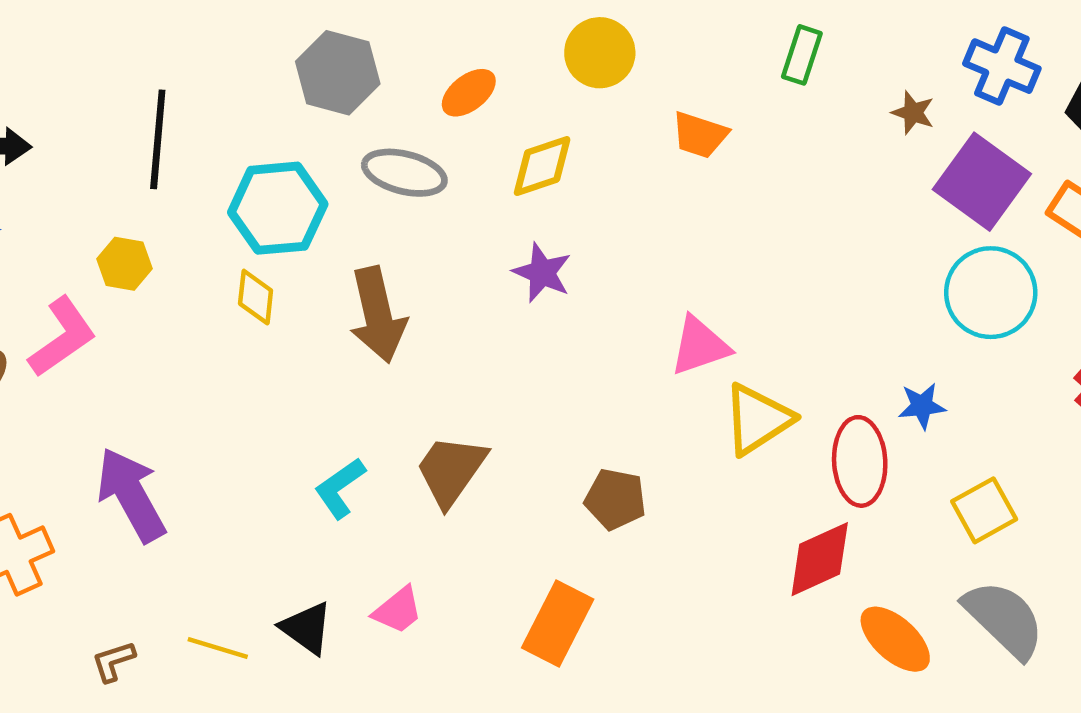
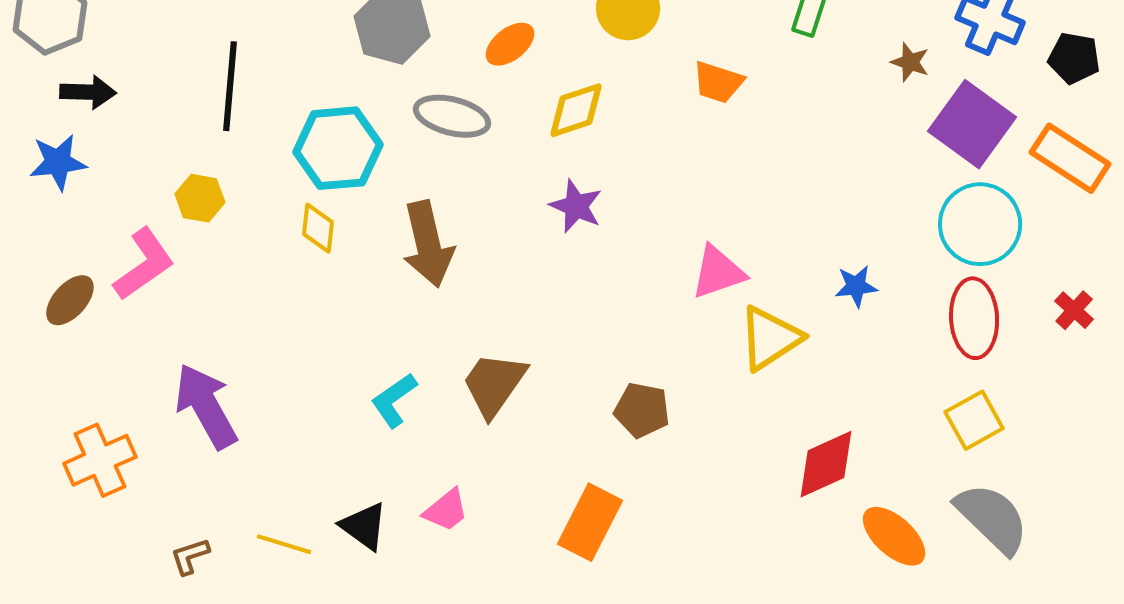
blue star: (922, 406) -> (856, 286), moved
red ellipse: (860, 461) -> (974, 318), moved

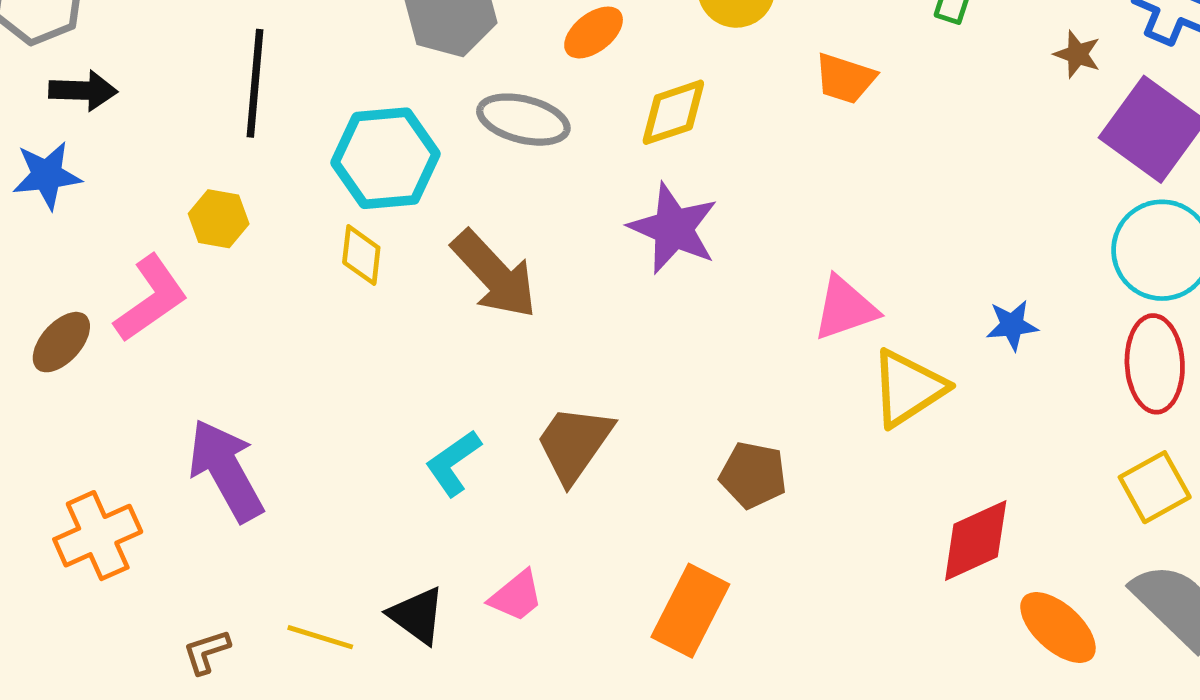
purple star: (576, 206) -> (673, 228), size x1.4
brown arrow: (428, 244) -> (494, 274), turned -30

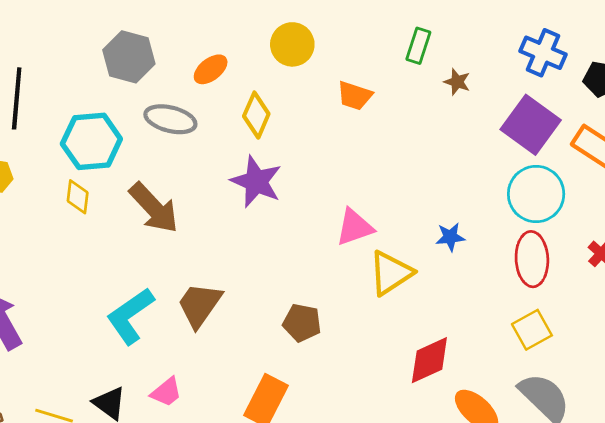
brown star: (1077, 54) -> (457, 82), moved
yellow diamond: (673, 112) -> (256, 115), turned -48
cyan L-shape: (453, 463) -> (130, 316), size x1.5

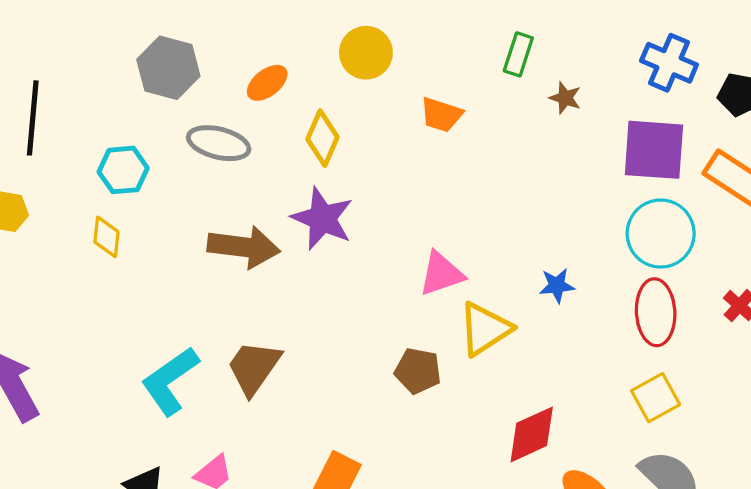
purple square: (531, 125) -> (654, 150), turned -32
cyan hexagon: (91, 141) -> (123, 170), size x0.7
brown arrow: (154, 208) -> (244, 247), moved, turned -40
brown pentagon: (302, 323) -> (418, 371), moved

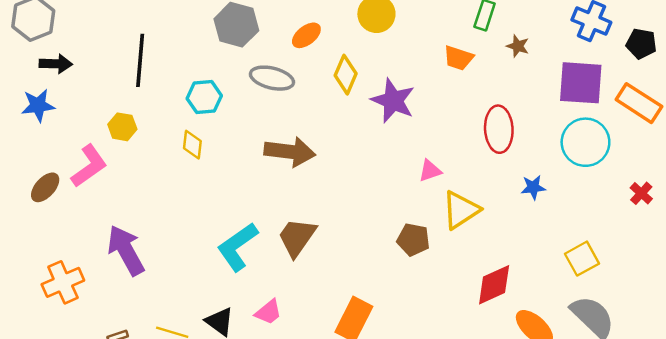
orange trapezoid: (441, 115) -> (458, 58), moved
purple star: (322, 218) -> (393, 101), moved
pink triangle: (441, 274) -> (430, 171), size x0.7
blue star: (557, 285) -> (533, 187), moved
red ellipse: (656, 312) -> (499, 129), moved

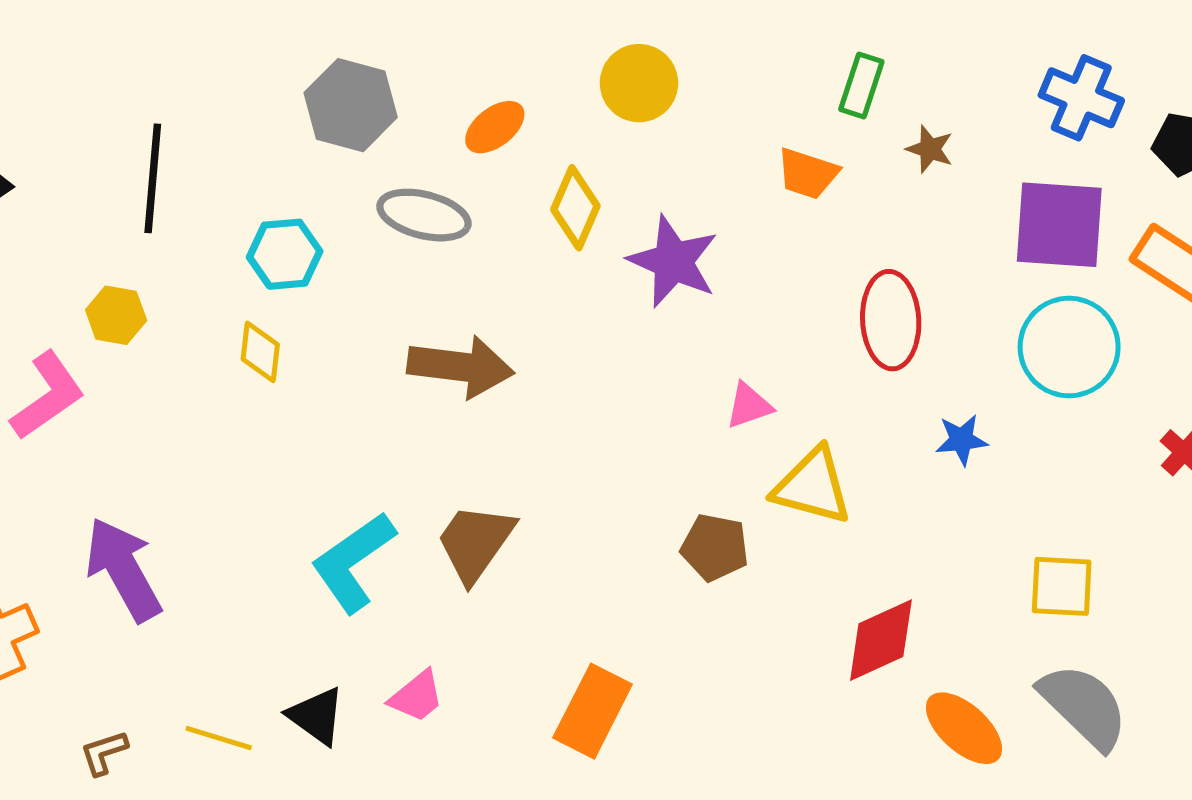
yellow triangle: (461, 210) -> (812, 486), turned 48
yellow square: (582, 259) -> (1062, 586), turned 32

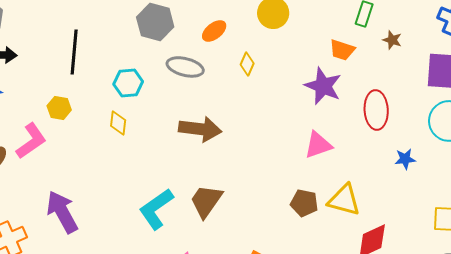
yellow diamond: (575, 208) -> (247, 64), size x0.7
purple star: (673, 261) -> (323, 86), moved
pink triangle: (749, 406) -> (318, 145), size x1.4
yellow triangle: (812, 486) -> (344, 200), moved

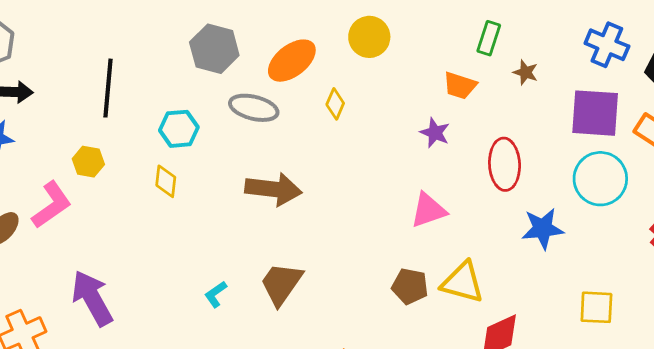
orange ellipse: (214, 31) -> (292, 61), size x1.5
purple star: (323, 86) -> (435, 133), size x0.6
blue star: (405, 159) -> (543, 229), size x1.5
cyan L-shape: (156, 209) -> (216, 294), size x0.5

